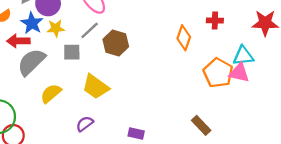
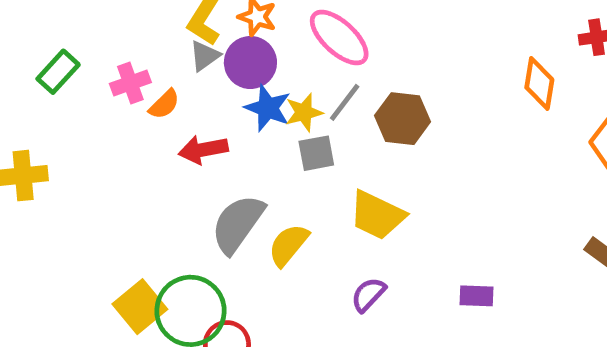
blue star: (32, 23) -> (268, 108), moved
yellow star: (56, 28) -> (304, 112), moved
gray semicircle: (31, 62) -> (238, 224), moved

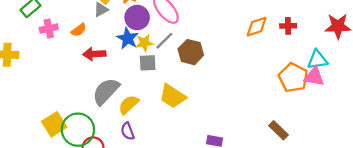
purple circle: (250, 62) -> (137, 18), moved
pink cross: (130, 83) -> (49, 29), moved
orange diamond: (539, 84) -> (257, 27), moved, turned 55
purple semicircle: (368, 295) -> (128, 131), moved, turned -72

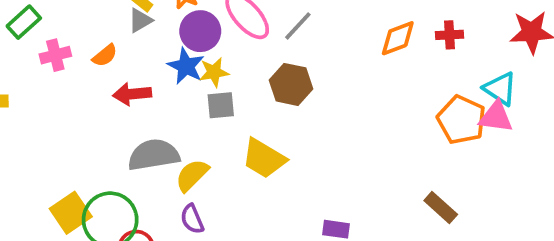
gray line: (164, 41) -> (298, 26), moved
cyan triangle: (317, 60) -> (500, 89), turned 45
gray semicircle: (106, 91) -> (154, 155), turned 40

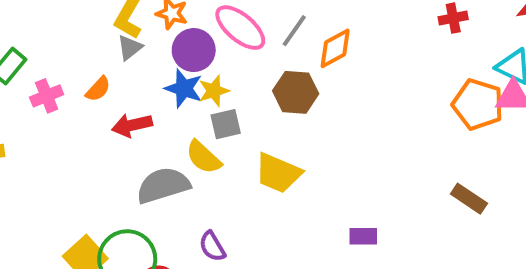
orange diamond: (398, 38) -> (335, 48), moved
yellow semicircle: (192, 175) -> (203, 157), moved, turned -84

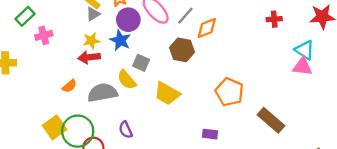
orange semicircle: (98, 89) -> (69, 86), moved
yellow star: (214, 91) -> (91, 41), moved
orange pentagon: (478, 104) -> (229, 92), moved
gray square: (226, 124) -> (141, 63), turned 30
brown rectangle: (469, 199) -> (271, 120), size x1.4

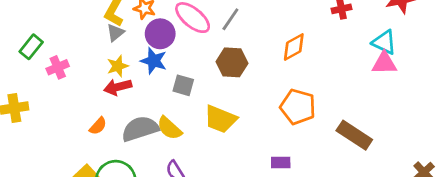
orange diamond: (207, 28) -> (294, 47), moved
yellow semicircle: (127, 80) -> (169, 128), moved

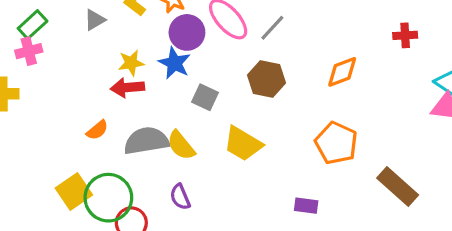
gray triangle: (115, 33) -> (95, 20), moved
pink cross: (58, 67) -> (29, 51), moved

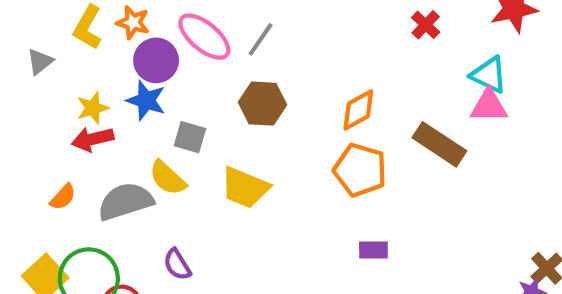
red cross: (405, 35) -> (426, 25), turned -35
orange diamond: (342, 72) -> (358, 110), moved
yellow semicircle: (181, 145) -> (168, 178), moved
brown rectangle: (398, 186) -> (439, 144), moved
purple rectangle: (306, 206) -> (373, 250), moved

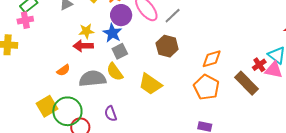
red cross: (426, 25) -> (259, 65), moved
gray square: (190, 137) -> (120, 51), moved, turned 35

